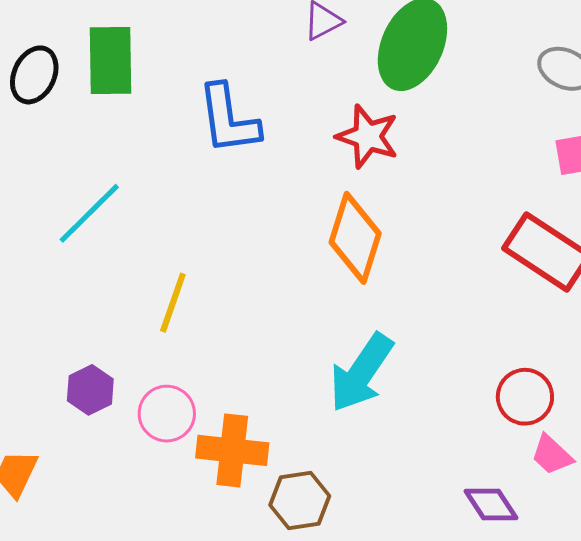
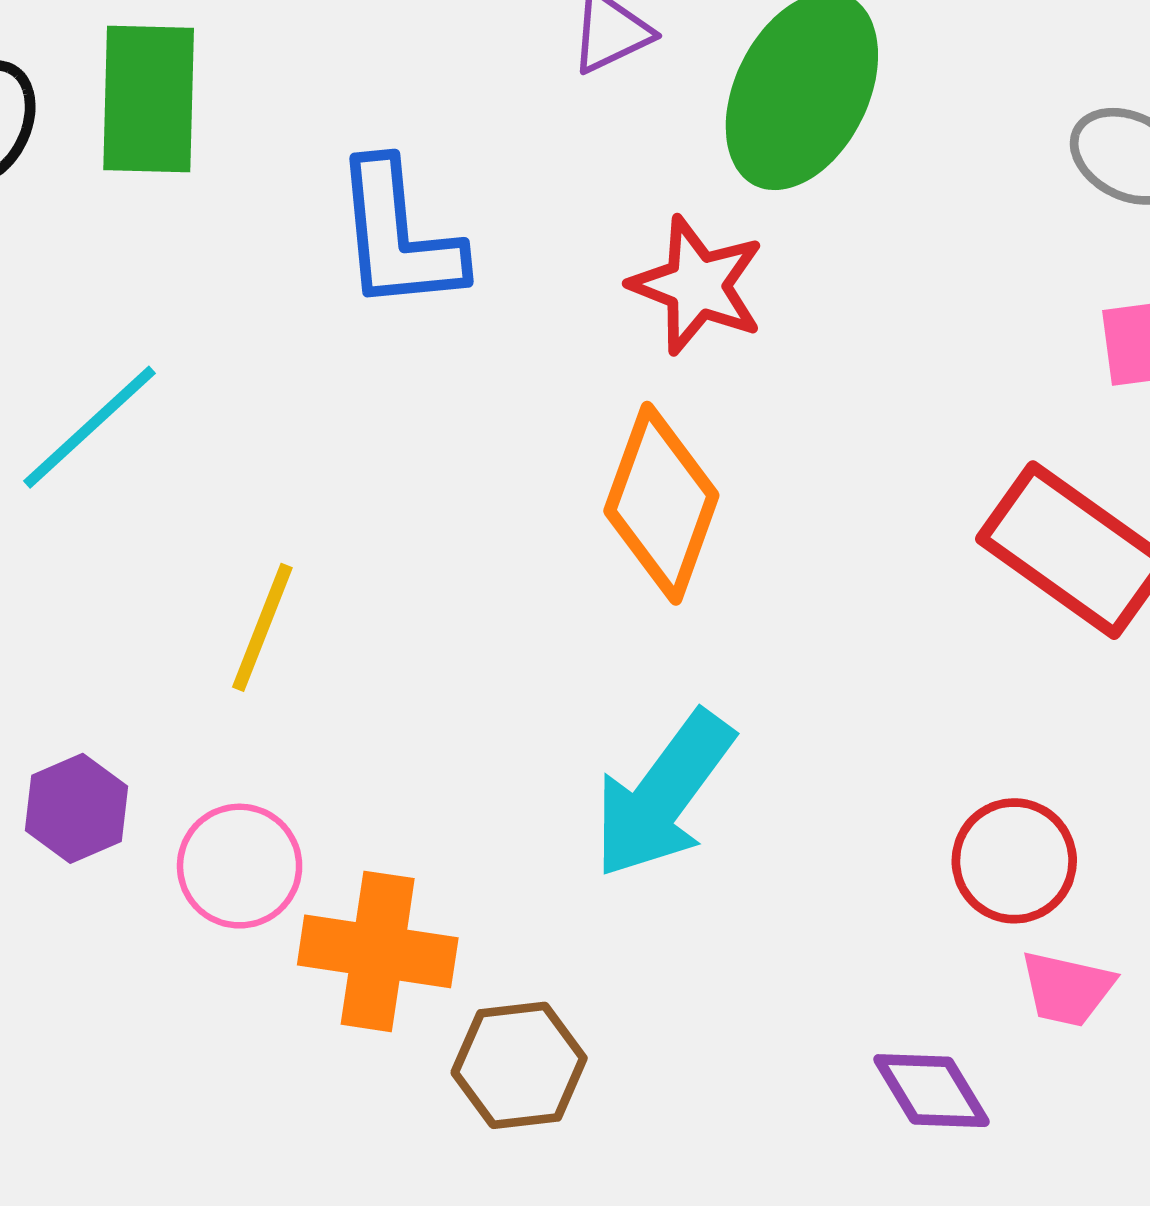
pink trapezoid: (552, 455) -> (1067, 989), turned -33

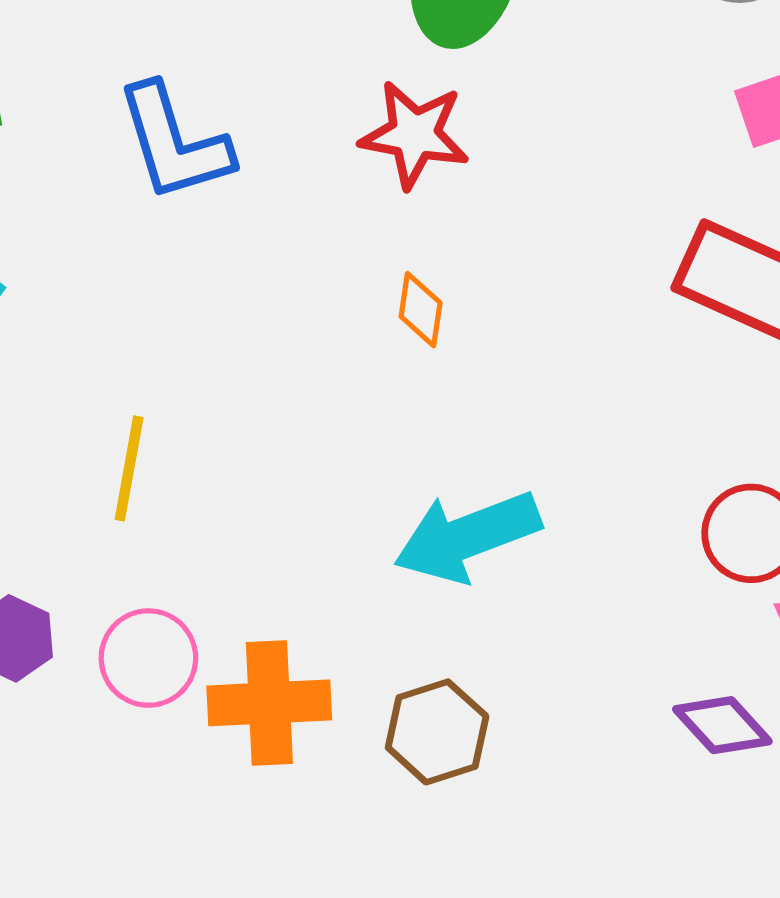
orange diamond: (661, 503) -> (421, 310), size x0.5
cyan arrow: (663, 795) -> (467, 537), turned 44
brown hexagon: (519, 1065) -> (437, 732), moved

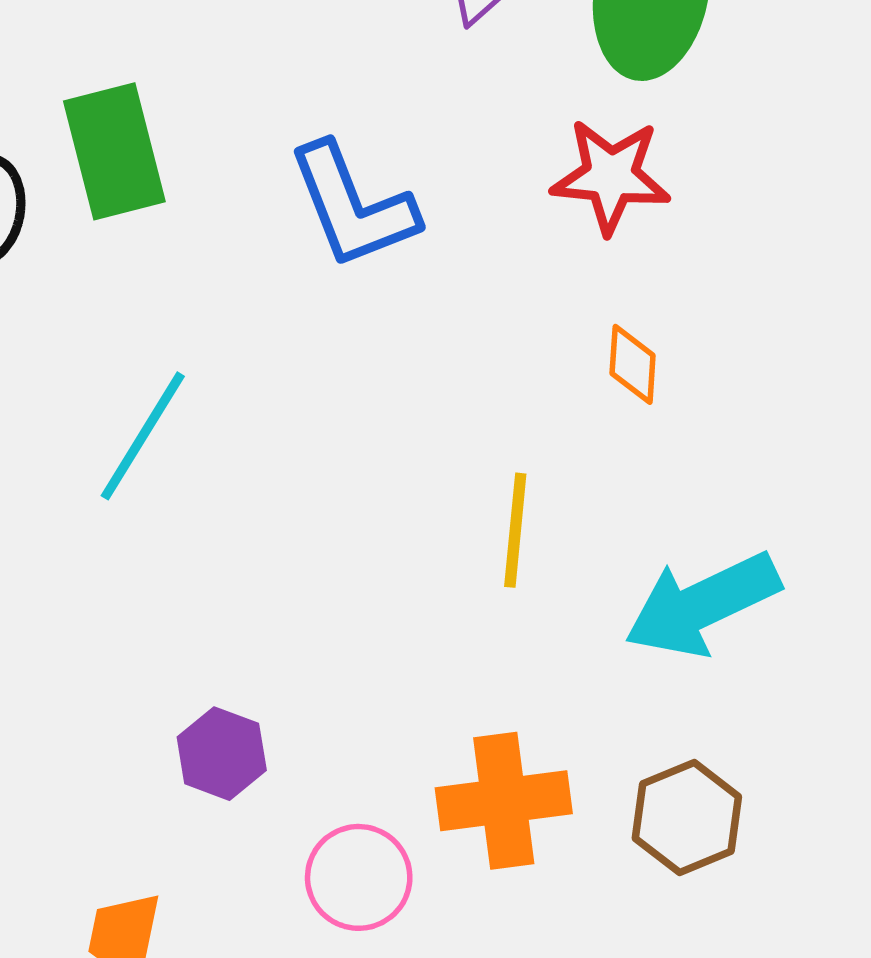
yellow line: (129, 468) -> (515, 530), moved
pink circle: (148, 658) -> (359, 877), moved

